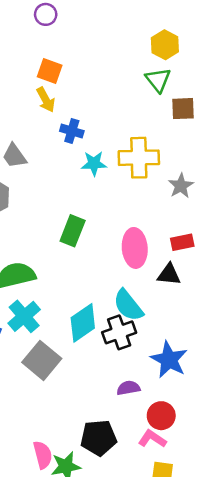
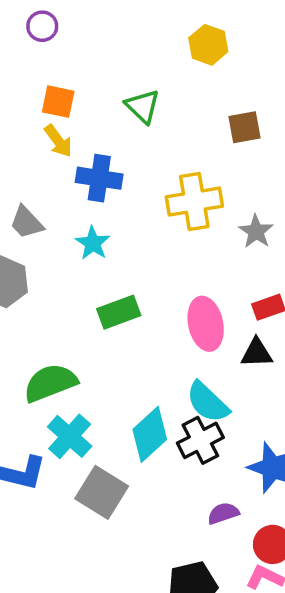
green triangle: (158, 80) -> (143, 106), moved
blue cross: (72, 131) -> (99, 178), size x1.4
cyan star: (94, 163) -> (93, 243), moved, turned -30
green rectangle: (73, 231) -> (119, 312), turned 56

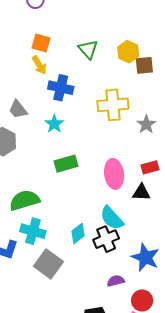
yellow hexagon: (208, 45) -> (128, 52), moved
cyan diamond: (150, 434) -> (78, 233), size x0.7
cyan cross: (70, 436) -> (33, 231), turned -30

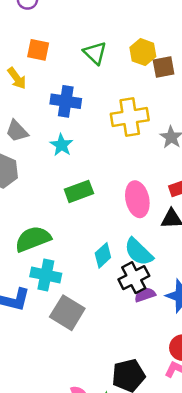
yellow arrow: (39, 65) -> (17, 78), moved
cyan diamond: (78, 233) -> (103, 255), moved
purple semicircle: (116, 281) -> (145, 295), moved

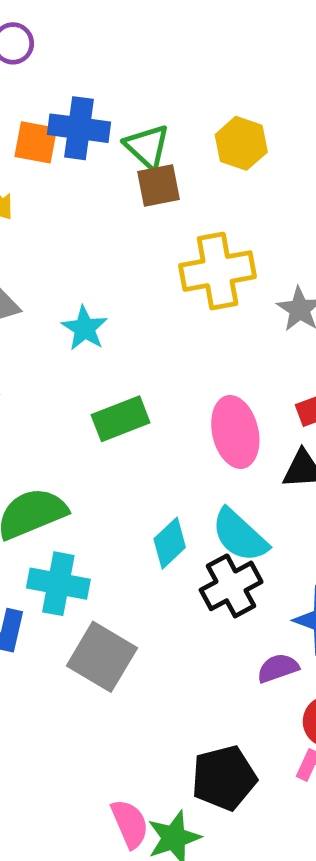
brown square: (164, 67) -> (159, 186), moved
blue cross: (66, 101) -> (79, 128), moved
purple semicircle: (145, 295) -> (278, 668), moved

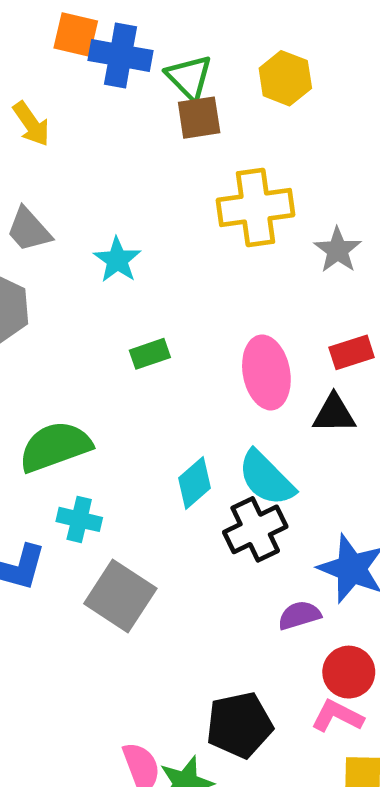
orange square: (36, 142) -> (76, 34), moved
green rectangle: (121, 419) -> (150, 354), size x0.7
cyan cross: (58, 584) -> (79, 519), size x0.7

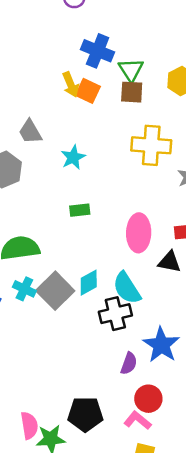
orange square: (76, 34) -> (88, 91), moved
yellow arrow: (31, 124) -> (71, 85), moved
gray square: (120, 596) -> (55, 291), moved
purple semicircle: (299, 615) -> (129, 363), turned 115

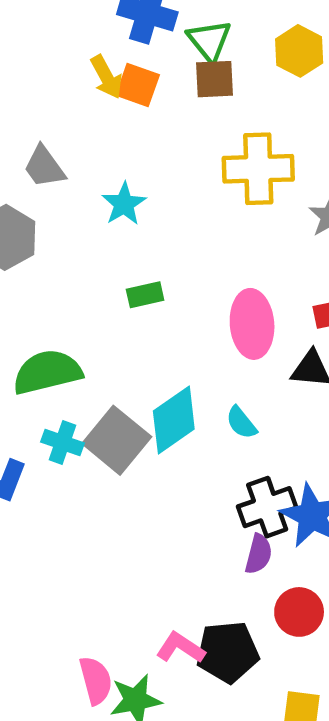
cyan diamond: (89, 283) -> (174, 420), size x1.4
cyan semicircle: (127, 288) -> (241, 423), size x0.6
black cross: (115, 314) -> (267, 507), moved
black pentagon: (85, 414) -> (228, 652), moved
pink L-shape: (137, 420) -> (180, 648), moved

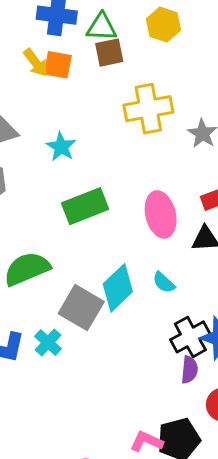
green triangle: (209, 41) -> (102, 27), turned -40
green rectangle: (145, 295) -> (85, 206), size x1.8
cyan cross: (62, 442) -> (48, 343), moved, turned 32

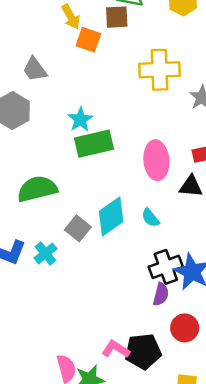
brown square: (109, 53) -> (117, 17), moved
orange square: (58, 65) -> (88, 40), moved
cyan star: (61, 147) -> (80, 120), moved
gray square: (81, 308) -> (78, 228), size x0.7

